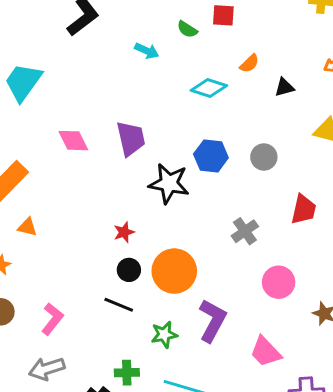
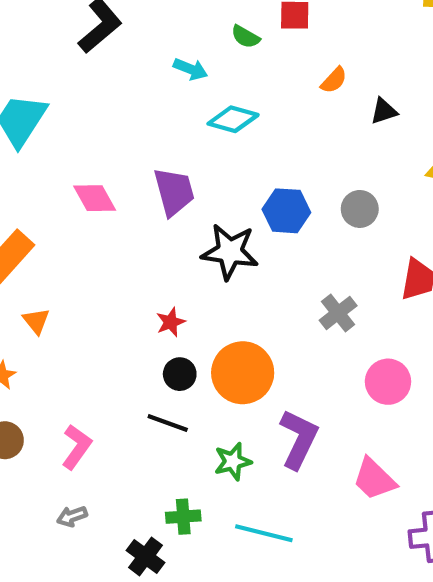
cyan diamond: (209, 88) -> (233, 119), moved
orange triangle: (27, 227) -> (36, 321), turned 40
gray arrow: (47, 369) -> (72, 516), size x0.6

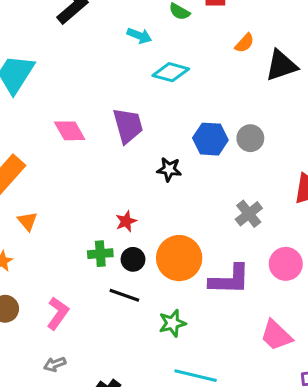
black triangle: (384, 111) -> (281, 65), size x1.6
gray circle: (360, 209) -> (250, 138), moved
black star: (230, 252) -> (169, 169), size x0.6
purple L-shape: (299, 439) -> (230, 280), moved, turned 66
green cross: (183, 517) -> (100, 254), moved

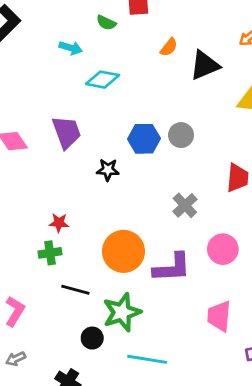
red star: (126, 221) -> (59, 223), moved, turned 30
black circle: (133, 259) -> (92, 338), moved
green star: (172, 323) -> (122, 312), size x1.5
pink trapezoid: (276, 335) -> (219, 316), turned 56

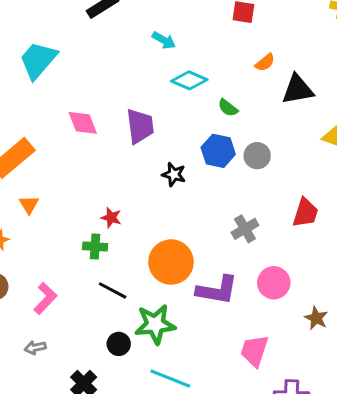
green semicircle: (106, 23) -> (228, 108), moved

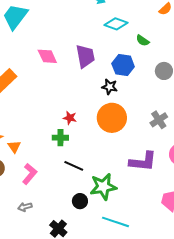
blue hexagon: (218, 151) -> (123, 65), moved
orange triangle: (29, 205) -> (14, 147), moved
orange circle: (171, 262) -> (112, 118), moved

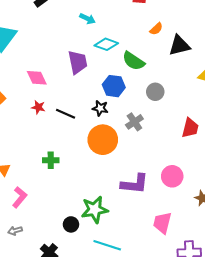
green semicircle: (143, 40) -> (133, 61), size x1.6
purple trapezoid: (85, 56) -> (78, 62), moved
red star: (70, 118) -> (38, 107), moved
gray cross: (159, 120) -> (134, 122), moved
black line: (74, 166) -> (66, 114), moved

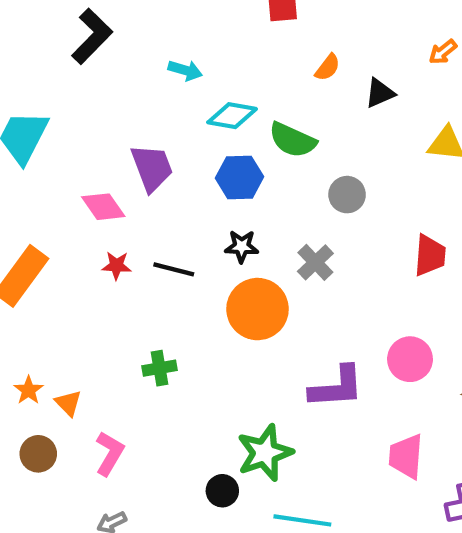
black triangle: (179, 45) -> (380, 93), size x0.7
purple trapezoid: (78, 62) -> (152, 168), moved
blue hexagon: (114, 86) -> (239, 177), moved

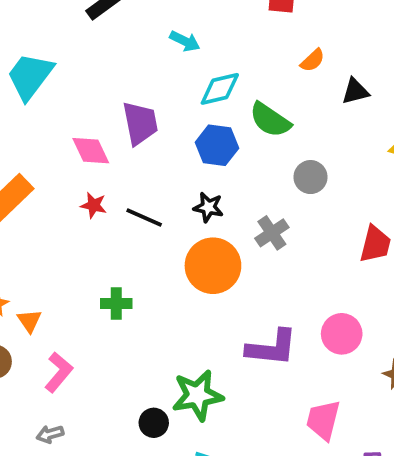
cyan diamond: (232, 116) -> (220, 89), turned -33

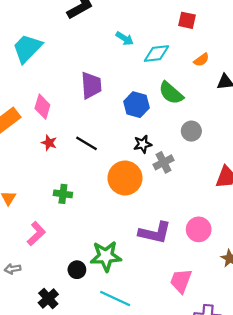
cyan diamond: (220, 89) -> (157, 54), moved
pink diamond: (91, 151) -> (42, 107), moved, turned 35
red star: (94, 205) -> (49, 143), moved
black star: (208, 207) -> (143, 144), moved, turned -30
pink L-shape: (59, 372) -> (36, 234), moved

